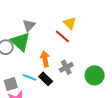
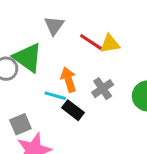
yellow triangle: (70, 23) -> (110, 44), moved, turned -48
gray triangle: (29, 25) -> (54, 26), moved
cyan line: (30, 77) -> (55, 96), moved

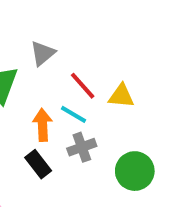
yellow triangle: (110, 44) -> (121, 96), moved
cyan line: (55, 96) -> (74, 114), moved

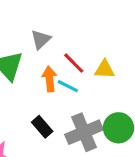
orange arrow: (43, 125) -> (49, 79), moved
gray cross: (82, 147) -> (84, 132), moved, size x1.6

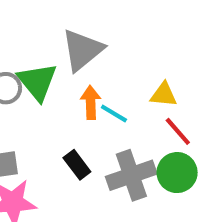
gray triangle: (41, 39) -> (82, 50), size x1.6
red line: (74, 63) -> (178, 131), moved

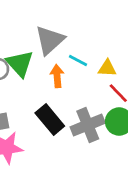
cyan line: (114, 113) -> (78, 61), moved
black rectangle: (77, 165) -> (50, 120), size x1.5

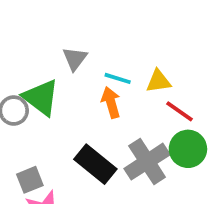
gray triangle: (50, 40) -> (75, 59), size x0.6
orange arrow: (57, 76) -> (111, 102), moved

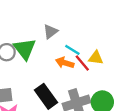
orange arrow: (111, 102) -> (65, 63), turned -72
red line: (179, 111) -> (82, 63), moved

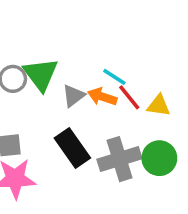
gray triangle: (50, 32) -> (73, 96), moved
yellow triangle: (96, 58) -> (159, 106), moved

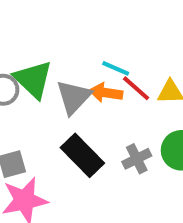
gray triangle: (73, 96) -> (74, 97), size x1.4
gray cross: (119, 159) -> (137, 159), size x0.6

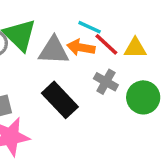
gray triangle: (74, 97) -> (54, 51), turned 48
gray cross: (137, 159) -> (106, 82), moved, turned -35

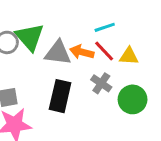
cyan line: (90, 27) -> (105, 27), moved, turned -48
black rectangle: (60, 100) -> (60, 96), turned 52

